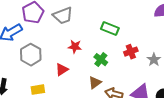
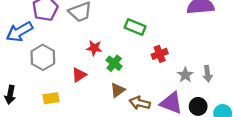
green cross: (101, 60) -> (114, 63), moved
gray star: (154, 60) -> (185, 75), moved

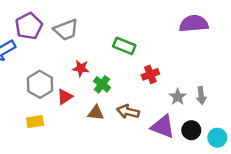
gray hexagon: (43, 57) -> (40, 84), moved
brown triangle: (118, 90) -> (96, 113), moved, turned 42
brown arrow: (140, 103) -> (128, 112), moved

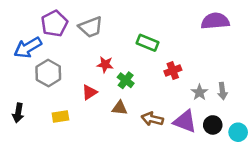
gray hexagon: (40, 84) -> (48, 73), moved
brown arrow: (128, 112) -> (152, 119), moved

